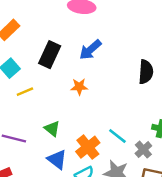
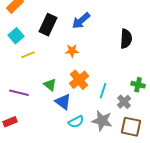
cyan line: (117, 136) -> (103, 91), turned 70
orange cross: (88, 147) -> (79, 80), moved
blue triangle: (57, 159) -> (63, 102), moved

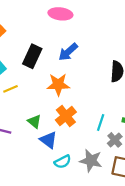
orange star: (72, 51) -> (58, 85), size x1.5
cyan line: (103, 91) -> (101, 123), moved

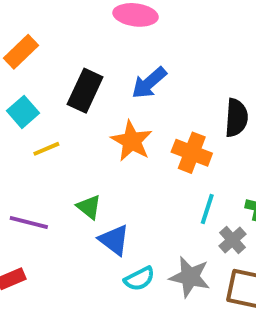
orange star: (58, 85) -> (132, 141), turned 30
orange cross: (66, 116) -> (192, 153), moved, turned -30

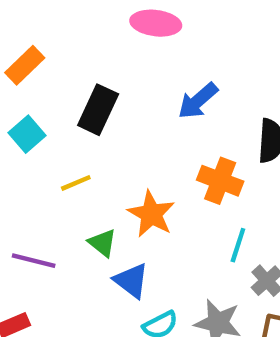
blue arrow: (149, 83) -> (198, 101), moved
orange star: (132, 141) -> (151, 214), moved
yellow line: (46, 149) -> (76, 183), moved

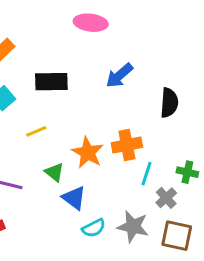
black rectangle: (98, 110) -> (51, 82), turned 64
orange cross: (220, 181) -> (127, 145), moved, turned -32

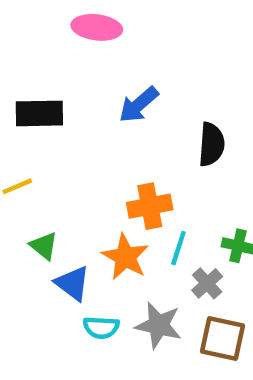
orange star: (88, 153) -> (125, 257), moved
cyan semicircle: (94, 228) -> (101, 327), turned 30

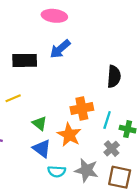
blue arrow: (139, 105) -> (60, 49), moved
green triangle: (44, 246) -> (39, 123), moved
cyan line: (178, 248) -> (107, 120), moved

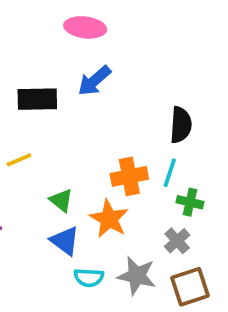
cyan line: (107, 120) -> (170, 173), moved
green cross: (128, 129) -> (190, 202), moved
brown square: (120, 177) -> (190, 287), turned -30

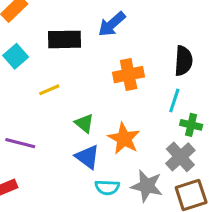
orange cross: (129, 176) -> (129, 75), moved
gray cross: (177, 241) -> (180, 157), size x1.4

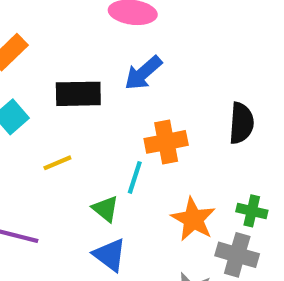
cyan line: (174, 100) -> (135, 177), moved
orange star: (124, 139) -> (193, 219), moved
gray cross: (180, 157) -> (237, 255), turned -32

